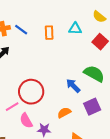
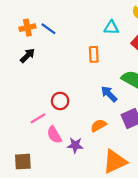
orange rectangle: (49, 33) -> (94, 54), moved
red circle: (31, 92) -> (60, 101), size x0.6

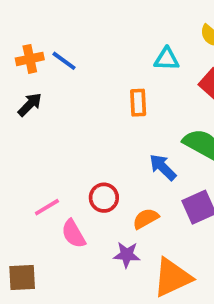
red circle: (60, 101) -> (104, 198), moved
purple star: (75, 145) -> (127, 255), moved

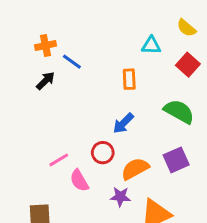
blue line: (64, 61) -> (72, 62), moved
blue arrow: (163, 167) -> (123, 123), moved, turned -90
orange semicircle: (146, 219) -> (135, 169), size x1.4

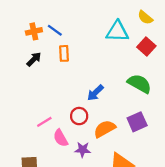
cyan triangle: (151, 45) -> (117, 31), size x1.5
blue line: (72, 62) -> (55, 30), moved
orange rectangle: (129, 79) -> (64, 53), moved
purple star: (120, 197) -> (83, 150), moved

